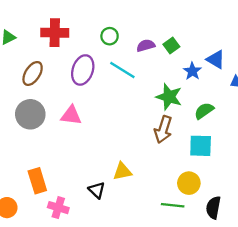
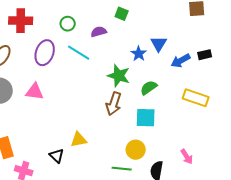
green square: (171, 45) -> (122, 14), moved, turned -32
blue triangle: (216, 59) -> (159, 44), turned 30

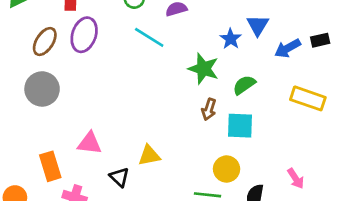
purple ellipse: (45, 53) -> (84, 35), moved
pink triangle: (35, 92) -> (90, 143), moved
brown arrow: (114, 104) -> (209, 109), moved, size x0.7

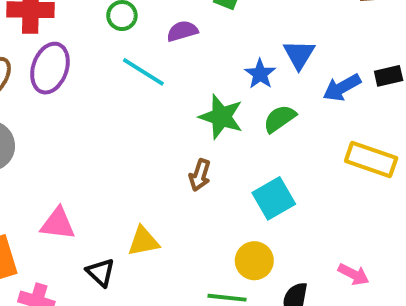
green semicircle: (244, 85) -> (280, 119), moved
brown arrow: (209, 109) -> (200, 175), moved
cyan square: (240, 126) -> (274, 198), turned -32
pink arrow: (296, 179) -> (354, 274), turned -30

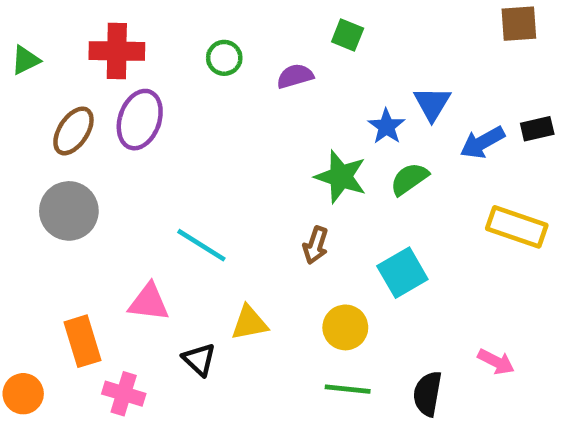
cyan line: (143, 72) -> (201, 245), moved
yellow circle: (254, 261) -> (345, 327), moved

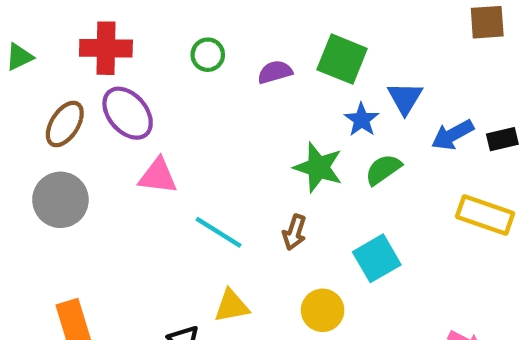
green square: (348, 35) -> (342, 59), moved, size x1.6
purple ellipse: (140, 120) -> (128, 113), turned -60
black rectangle: (537, 129) -> (502, 139), moved
cyan line: (201, 245) -> (219, 232), moved
pink triangle: (149, 302) -> (158, 176), moved

